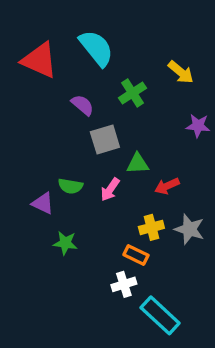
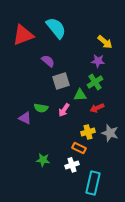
red triangle: (39, 60) -> (23, 35), turned -45
green cross: (133, 93) -> (95, 82), moved
purple star: (198, 126) -> (98, 61), moved
green star: (65, 243) -> (43, 160), moved
cyan rectangle: (160, 315) -> (93, 183), turned 60

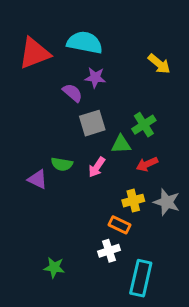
cyan semicircle: (56, 28) -> (85, 43), turned -40
purple star: (98, 61) -> (95, 78), moved
green star: (43, 160) -> (54, 267), moved

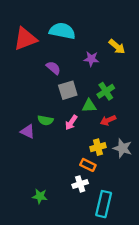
purple star: (95, 78) -> (91, 59), moved

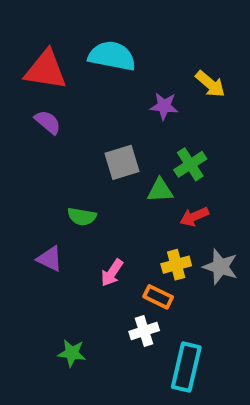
red triangle: (25, 39) -> (46, 70), turned 30
purple semicircle: (53, 68) -> (48, 122), moved
pink arrow: (71, 123) -> (112, 273), moved
purple triangle: (28, 131) -> (50, 259), moved

